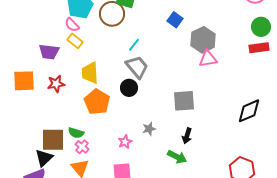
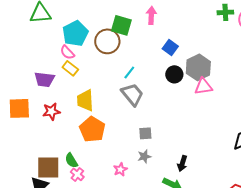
black circle: (129, 88) -> (174, 74), moved
gray square: (184, 101) -> (145, 133), moved, size x0.6
green semicircle: (76, 133) -> (71, 160), turned 42

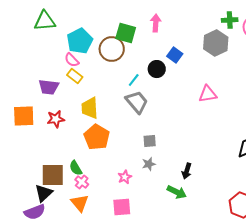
gray hexagon: (198, 67) -> (216, 43), moved
black circle: (174, 74) -> (157, 69), moved

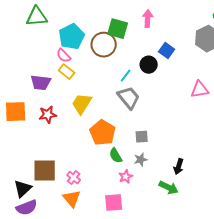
yellow trapezoid: (90, 108) -> (82, 104), turned 35
orange pentagon: (97, 137) -> (103, 133), moved
green semicircle: (76, 168) -> (116, 156), moved
pink star: (125, 177) -> (126, 177), moved
black triangle: (44, 193) -> (23, 189), moved

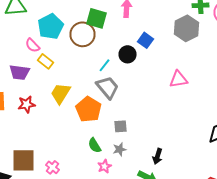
pink semicircle: (64, 56) -> (32, 45), moved
orange pentagon: (103, 133) -> (88, 109), moved

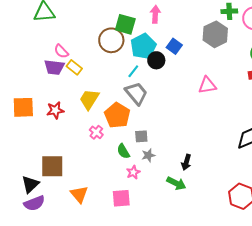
cyan pentagon: (50, 26) -> (143, 46), moved
purple trapezoid: (20, 72) -> (54, 67), moved
gray square: (120, 126) -> (141, 136), moved
pink cross: (52, 167) -> (96, 132), moved

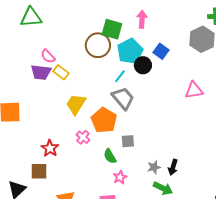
red star: (55, 110) -> (50, 148), moved, turned -30
gray star: (148, 155) -> (154, 167), moved
brown square: (52, 166) -> (39, 171), size x0.7

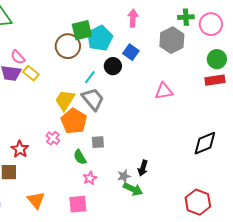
pink arrow: (142, 19) -> (133, 18), moved
green square: (112, 29) -> (82, 30), turned -30
cyan pentagon: (130, 51) -> (100, 38), moved
yellow trapezoid: (76, 104) -> (65, 100), moved
gray star: (154, 167) -> (124, 176), moved

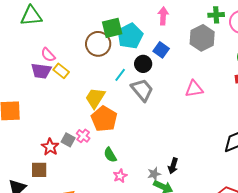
gray trapezoid: (93, 99) -> (142, 90), moved
gray square: (98, 142) -> (68, 140), moved, turned 32

